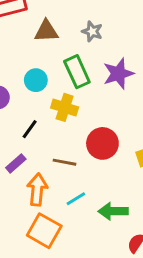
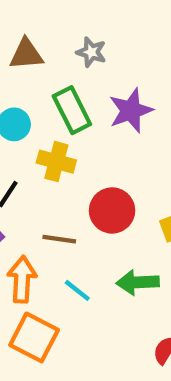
cyan line: (76, 199) -> (77, 290), turned 72
green arrow: (113, 211) -> (138, 282), moved

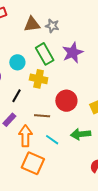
brown triangle: (26, 54) -> (32, 24), moved

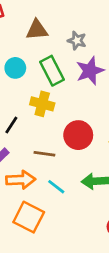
gray star: (52, 26) -> (77, 41), moved
cyan circle: (17, 62) -> (15, 68), moved
orange arrow: (25, 136) -> (21, 180), turned 85

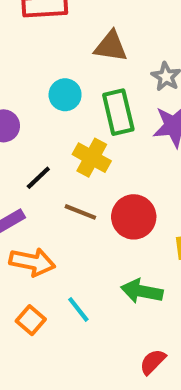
brown line: (44, 154) -> (80, 212), moved
cyan line: (56, 187) -> (78, 309), moved
orange square: (29, 217) -> (31, 320), size x0.6

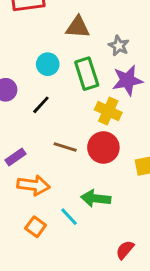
yellow cross: (92, 158) -> (108, 111), moved
black line: (38, 178) -> (41, 105), moved
green arrow: (142, 291) -> (96, 198), moved

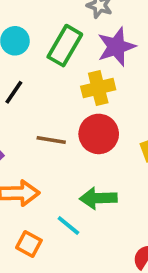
green rectangle: (87, 74) -> (65, 46), turned 56
yellow cross: (108, 111) -> (98, 88), turned -30

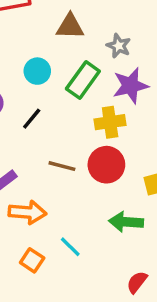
green arrow: (98, 198) -> (126, 222), moved

